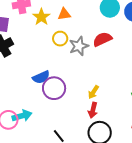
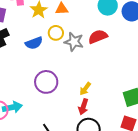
gray star: (79, 46) -> (74, 42), turned 30
blue semicircle: (41, 77) -> (34, 43), moved

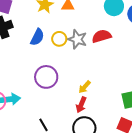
yellow circle: (56, 33) -> (59, 39), moved
blue semicircle: (34, 43) -> (37, 37), turned -48

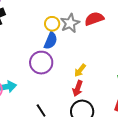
blue semicircle: (37, 37) -> (51, 41), moved
gray star: (77, 39) -> (70, 23), turned 30

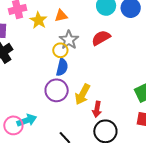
gray star: (70, 23) -> (69, 40), moved
yellow arrow: (80, 70) -> (82, 94), moved, size x1.5

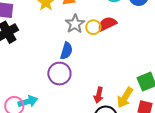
yellow circle: (60, 50) -> (93, 27), moved
yellow arrow: (82, 94) -> (125, 98), moved

